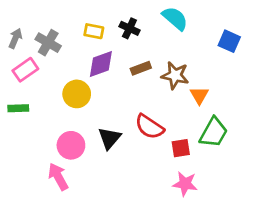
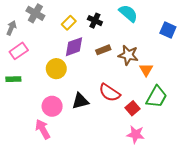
yellow rectangle: (94, 31) -> (69, 23), turned -56
gray cross: (48, 43) -> (35, 13), moved
black triangle: (109, 138) -> (80, 101), turned 36
red square: (181, 148) -> (132, 108), turned -32

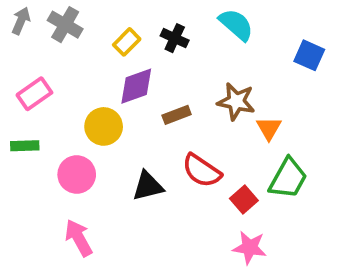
gray arrow: (11, 28) -> (21, 21), moved
brown rectangle: (103, 50) -> (177, 115), moved
pink circle: (52, 106) -> (77, 174), moved

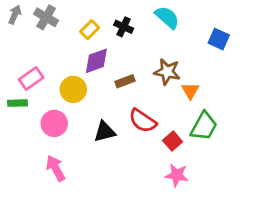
pink rectangle: (34, 94) -> (31, 79), moved

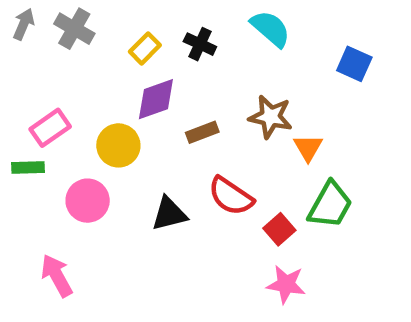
pink arrow: (56, 168) -> (57, 276), moved

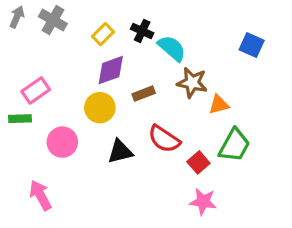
cyan semicircle: (271, 29) -> (172, 48), moved
yellow circle: (118, 145) -> (100, 108), moved
orange triangle: (308, 148) -> (219, 105), turned 45

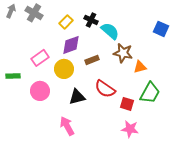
pink rectangle: (36, 90) -> (40, 58), moved
red square: (198, 162) -> (127, 104), turned -32
pink arrow: (40, 195) -> (67, 126), moved

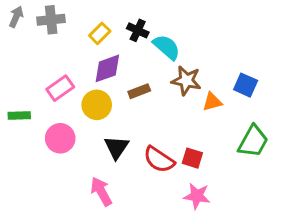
gray cross: (34, 13) -> (51, 20), turned -36
blue square: (161, 29) -> (246, 85), moved
red semicircle: (105, 89) -> (159, 160), moved
green trapezoid: (150, 93) -> (253, 141), moved
black triangle: (77, 97) -> (116, 147), turned -42

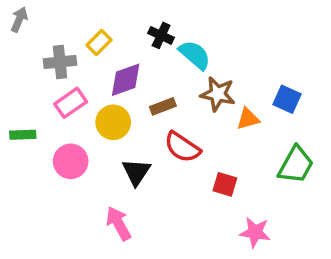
gray cross: (51, 20) -> (60, 62), moved
yellow rectangle: (100, 33) -> (99, 43), moved
red semicircle: (159, 160) -> (182, 147), moved
pink star: (197, 196) -> (255, 232), moved

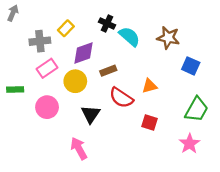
brown star: (218, 94) -> (168, 38), moved
orange triangle: (248, 119) -> (149, 86), moved
pink star: (255, 232) -> (189, 144), moved, turned 30

